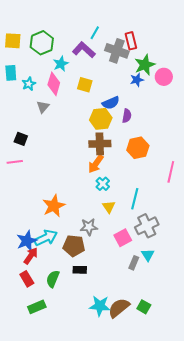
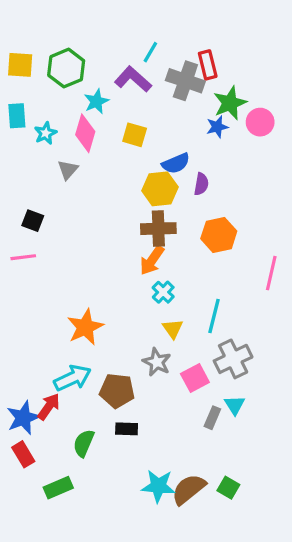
gray star: (89, 227) -> (157, 362), moved, turned 30
blue star: (27, 241) -> (23, 418), moved
red rectangle: (27, 279) -> (23, 454), moved

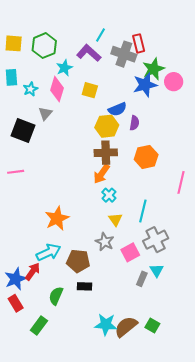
blue star: (217, 127) -> (145, 85), size x1.6
black square: (33, 221) -> (23, 130), moved, size x1.6
green rectangle: (58, 488) -> (39, 326), turned -30

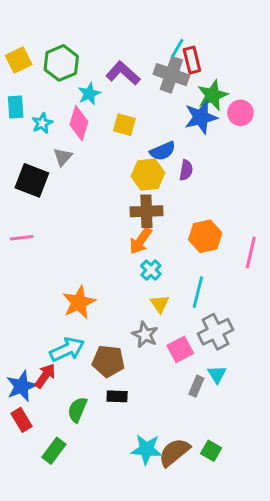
cyan line: (100, 35) -> (177, 48), moved
yellow square: (14, 43) -> (19, 60), turned -30
orange hexagon: (146, 157) -> (205, 236), moved

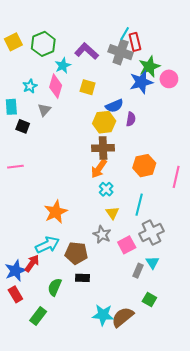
cyan rectangle: (16, 107) -> (11, 107), moved
black square: (32, 180) -> (23, 126), size x0.6
green square: (211, 451) -> (149, 299), moved

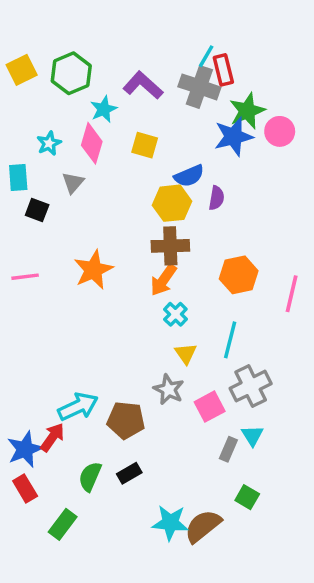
orange star: (56, 212) -> (93, 270), moved
black rectangle: (82, 278) -> (129, 473), moved, turned -32

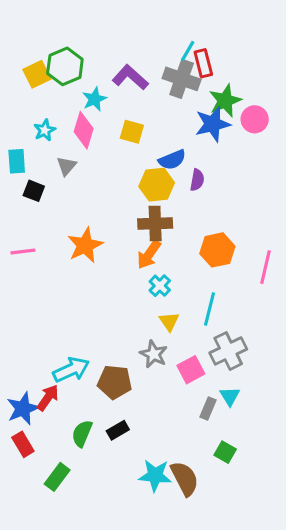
yellow square: (22, 70) -> (37, 74), moved
brown semicircle: (203, 526) -> (185, 479), turned 102

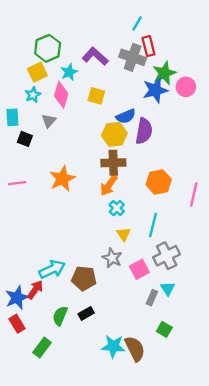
cyan line: (188, 51) -> (137, 23), moved
yellow square: (37, 74) -> (37, 72), moved
purple semicircle: (197, 180) -> (144, 131), size x1.6

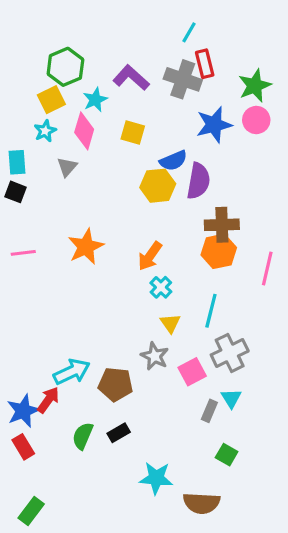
green star: (164, 73) -> (255, 86), moved
black square: (25, 139) -> (15, 192), moved
brown cross: (113, 163) -> (222, 225), moved
green rectangle: (42, 347) -> (31, 511), moved
brown semicircle: (135, 349) -> (202, 503), moved, turned 120

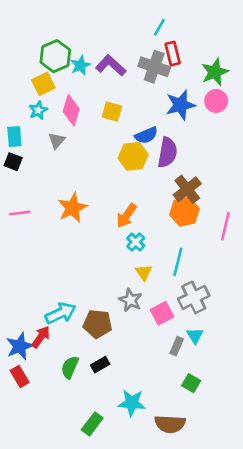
cyan star: (95, 100) -> (80, 65), moved
brown cross: (222, 225) -> (187, 189), turned -36
green rectangle: (31, 511) -> (92, 424), moved

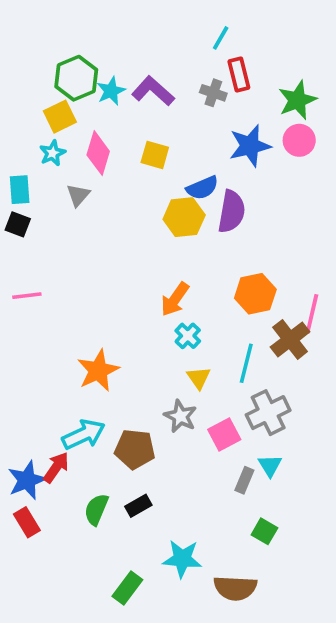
gray cross: (154, 67) -> (213, 93), size x0.6
brown cross: (187, 189) -> (290, 339), moved
orange star: (72, 208) -> (98, 371), moved

